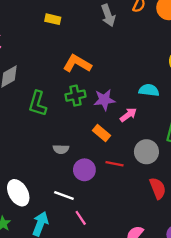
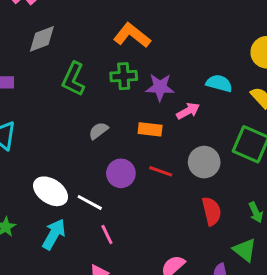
orange rectangle: (102, 133) -> (150, 129), turned -42
gray semicircle: (61, 149) -> (98, 131), moved, turned 133
white ellipse: (18, 193) -> (51, 191), moved, turned -35

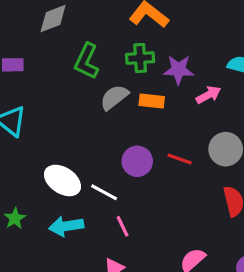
orange rectangle: (150, 129) -> (152, 101), moved
gray semicircle: (98, 131) -> (114, 97), moved, size x1.4
cyan arrow: (54, 234) -> (66, 226), turned -128

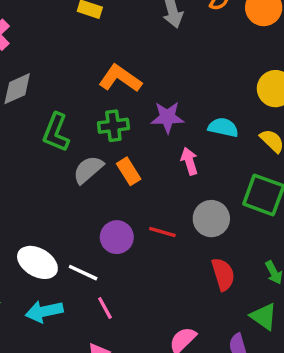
purple star: (179, 70) -> (167, 117), moved
pink arrow: (208, 95) -> (189, 161), turned -75
orange rectangle: (152, 101) -> (129, 171), turned 55

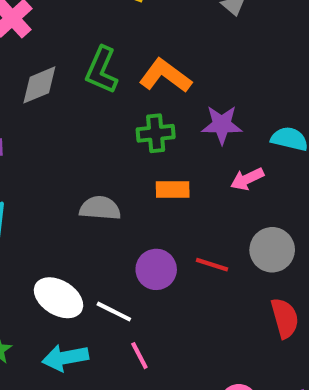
green L-shape: (56, 132) -> (102, 70), moved
pink arrow: (189, 161) -> (247, 179), turned -100
gray semicircle: (88, 170) -> (100, 208), moved, turned 44
orange rectangle: (129, 171) -> (173, 189), turned -60

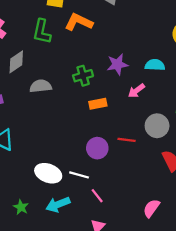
green L-shape: (102, 70) -> (42, 32), moved
orange L-shape: (165, 76) -> (79, 22), moved
gray semicircle: (100, 208) -> (41, 86), moved

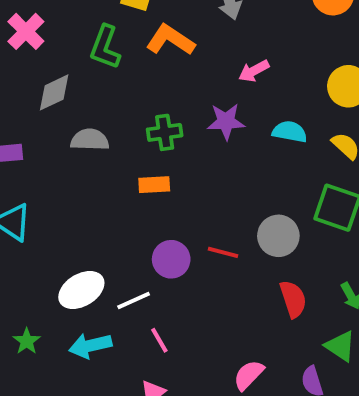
pink arrow: (136, 91) -> (254, 71), moved
orange rectangle: (98, 104) -> (154, 185), moved
white ellipse: (48, 173) -> (81, 290), turned -60
white line: (79, 175) -> (134, 300), turned -48

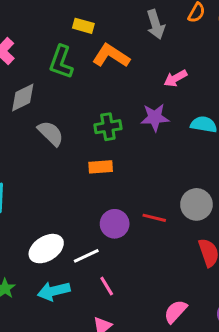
gray semicircle: (90, 140) -> (51, 133), turned 44

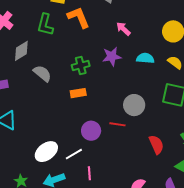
orange L-shape: (111, 56) -> (79, 17), turned 40
pink arrow: (175, 78) -> (123, 29), turned 77
gray circle: (196, 204) -> (134, 105), moved
pink line: (107, 286) -> (89, 173), turned 32

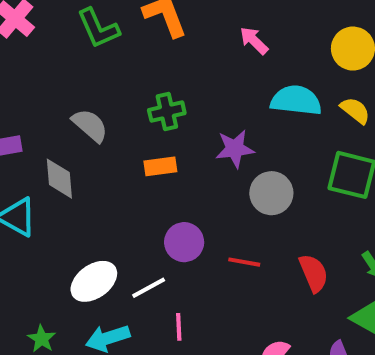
green L-shape: (45, 25) -> (98, 28), turned -40
gray diamond: (21, 51) -> (59, 179), moved, turned -65
purple star: (112, 56) -> (235, 149), moved
cyan semicircle: (145, 58) -> (296, 100), size x1.4
red line: (117, 124) -> (244, 262), moved

